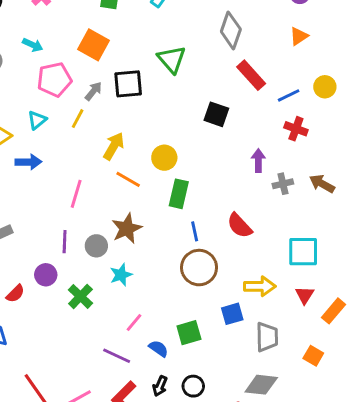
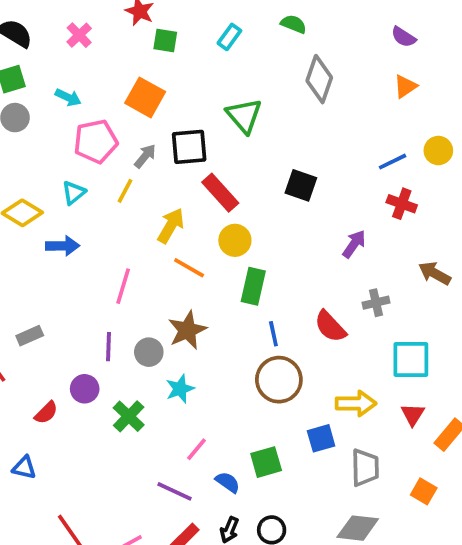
red rectangle: (251, 75) -> (220, 193), moved
purple arrow: (258, 161) -> (354, 244), turned 35
gray cross: (283, 184) -> (376, 303), moved

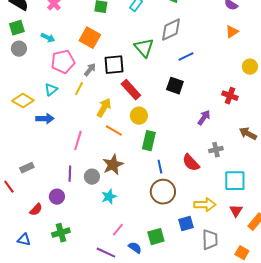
gray diamond: (319, 79) -> (171, 30), moved, turned 45
blue line: (393, 162) -> (186, 57), moved
green cross: (129, 416) -> (61, 233), moved, turned 30

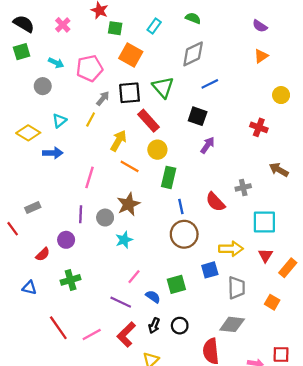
orange square: (90, 38) -> (131, 55), moved
green triangle: (144, 48) -> (163, 87), moved
gray circle: (19, 49) -> (43, 86), moved
pink pentagon: (63, 62) -> (89, 68), moved
purple arrow: (204, 118) -> (208, 145), moved

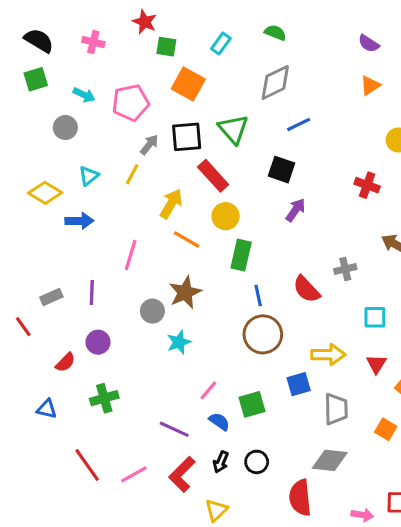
pink cross: (63, 25) -> (93, 42), turned -32
purple line: (81, 214) -> (92, 292), moved
cyan square: (264, 222) -> (375, 317), size x0.7
pink line: (134, 277) -> (208, 390), moved

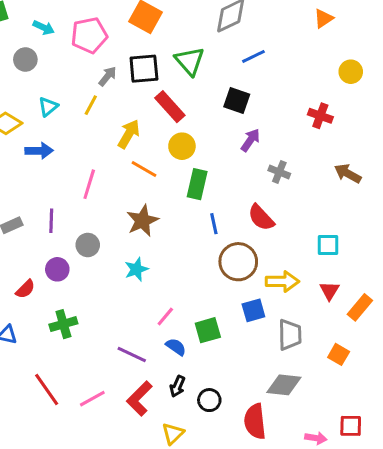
gray cross: (345, 269) -> (279, 172), moved, turned 35
gray circle: (152, 311) -> (88, 245), moved
brown circle: (263, 334) -> (238, 262), moved
black circle: (257, 462) -> (209, 400), moved

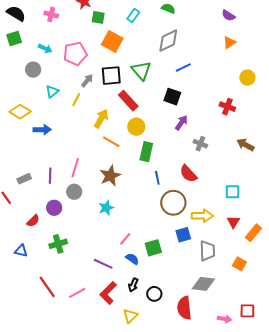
cyan triangle: (48, 107) -> (52, 92), moved
pink line: (89, 184) -> (75, 168), moved

